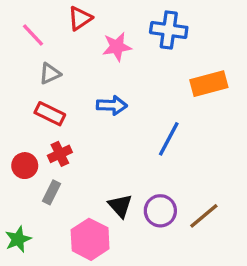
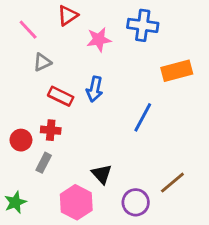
blue arrow: (112, 105) -> (95, 89), turned 100
red rectangle: (50, 114) -> (61, 96), moved
red cross: (60, 154) -> (51, 130), turned 30
purple circle: (160, 211) -> (136, 202), moved

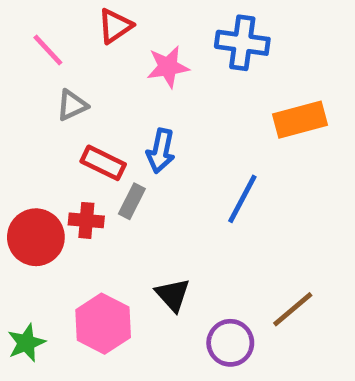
red circle: (21, 140) -> (36, 237), size x1.5
gray rectangle: (44, 163) -> (132, 201), moved
pink hexagon: (76, 202) -> (103, 324), moved

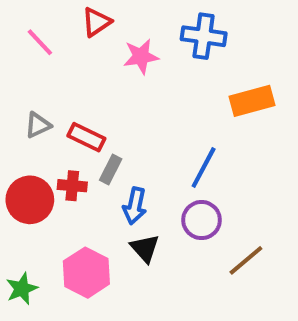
gray triangle: (72, 105) -> (38, 125), moved
blue arrow: (161, 151) -> (135, 206), moved
purple circle: (230, 343) -> (202, 220), moved

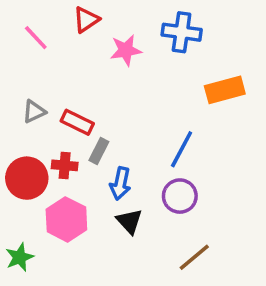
brown line: (246, 260) -> (194, 257), moved
pink hexagon: (86, 273) -> (66, 219), moved

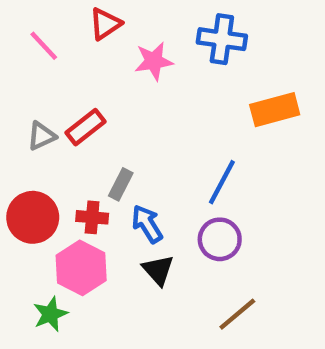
red rectangle: (77, 122) -> (86, 127), moved, turned -64
red cross: (65, 165) -> (92, 217), moved
blue arrow: (120, 183) -> (147, 224), turned 136
green star: (20, 257) -> (50, 314), moved

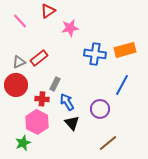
blue cross: (222, 39) -> (95, 54), moved
blue line: (222, 182) -> (122, 85), moved
red circle: (33, 217) -> (16, 85), moved

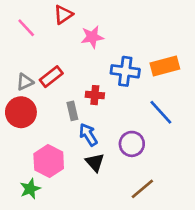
gray rectangle: (55, 84) -> (72, 111), turned -40
blue line: (122, 85) -> (161, 112), turned -70
red cross: (42, 99) -> (95, 95), moved

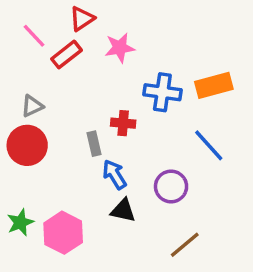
red rectangle: (51, 77) -> (67, 55), moved
pink hexagon: (49, 161) -> (63, 233), moved
black triangle: (95, 162) -> (123, 210), turned -36
green star: (30, 189) -> (20, 222), moved

